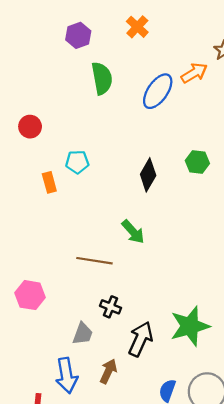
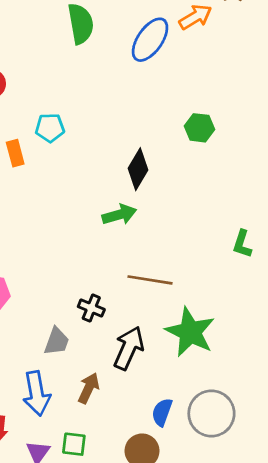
black diamond: (148, 175) -> (138, 169), moved
green arrow: (133, 232) -> (119, 215), turned -64
brown line: (94, 261) -> (150, 280), moved
green star: (190, 326) -> (190, 332), turned -30

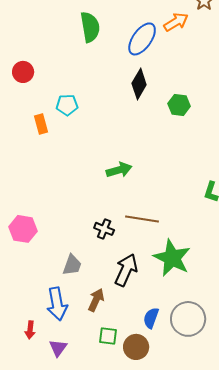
black diamond: (138, 169) -> (139, 84), moved
black cross: (91, 308) -> (104, 229), moved
green square: (74, 444) -> (108, 336), moved

